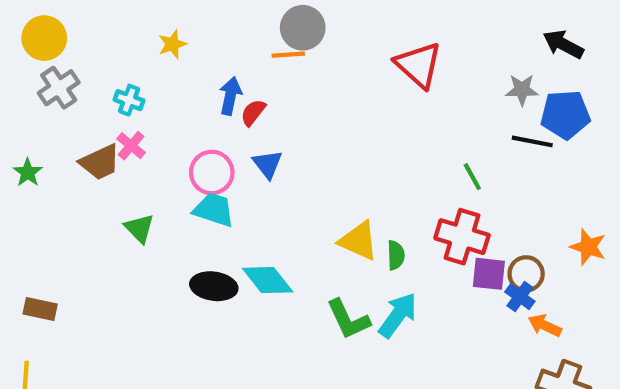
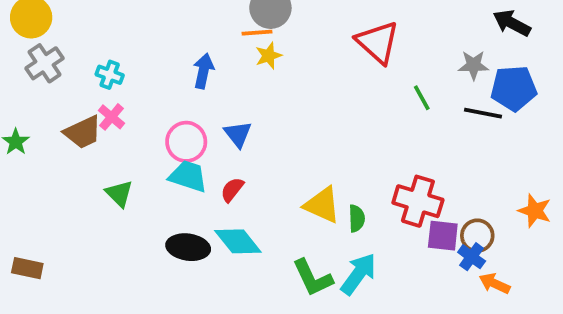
yellow star: (172, 44) -> (269, 56), moved
red semicircle: (253, 112) -> (232, 190), moved
green line: (472, 177) -> (422, 98), moved

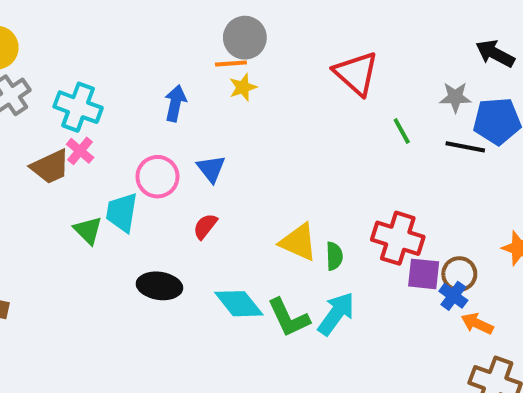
cyan cross: (110, 75) -> (78, 107), size x1.6
cyan trapezoid: (188, 176) -> (122, 212), moved, turned -99
cyan diamond: (238, 241) -> (239, 304), moved

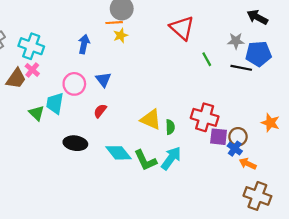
brown trapezoid: (50, 167) -> (16, 79), turned -30

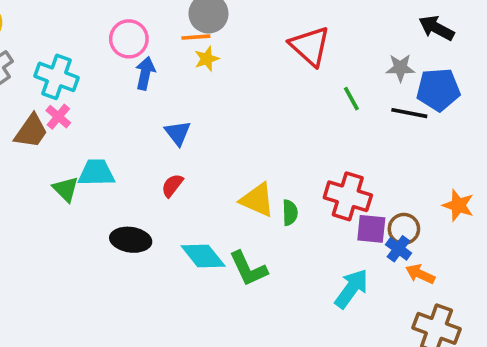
pink circle: (74, 84) -> (129, 39), moved
cyan trapezoid: (55, 103) -> (96, 173), turned 80
cyan arrow: (171, 158) -> (351, 289), moved

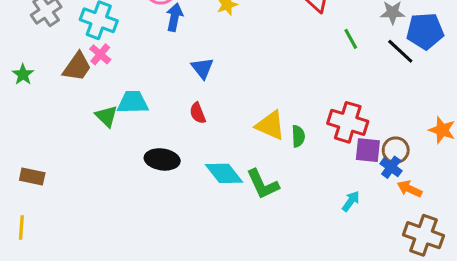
black line: (409, 113) -> (400, 51), turned 32
red semicircle: (172, 185) -> (198, 113), turned -60
cyan arrow: (351, 289) -> (351, 201), size x0.6

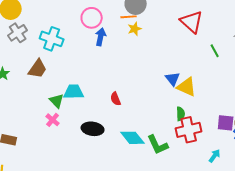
pink cross: (100, 54) -> (53, 120), moved
blue triangle: (202, 68) -> (173, 79), moved
red cross: (348, 122) -> (189, 130), moved, turned -30
yellow triangle: (270, 125) -> (187, 87), moved

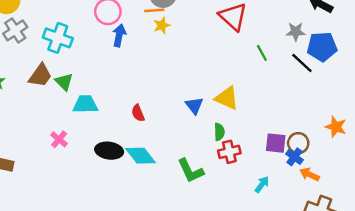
blue triangle: (173, 79) -> (194, 106), moved
green triangle: (57, 101) -> (64, 82), moved
red cross: (189, 130) -> (229, 152), size x0.7
cyan diamond: (133, 138) -> (140, 156), moved

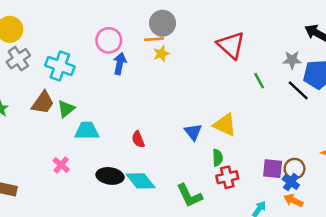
green triangle: (64, 82) -> (66, 109), turned 36
orange arrow: (309, 174) -> (293, 200), moved

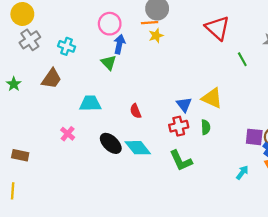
cyan cross: (60, 66) -> (67, 46), size x0.7
green triangle: (66, 109) -> (109, 63), moved, turned -35
black ellipse: (110, 176) -> (111, 143), turned 35
red cross: (227, 177) -> (179, 126), moved

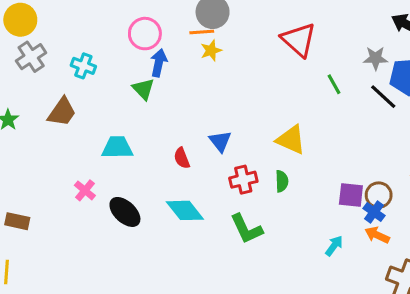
blue triangle: (184, 105) -> (220, 141), moved
black ellipse: (111, 143) -> (125, 212), moved

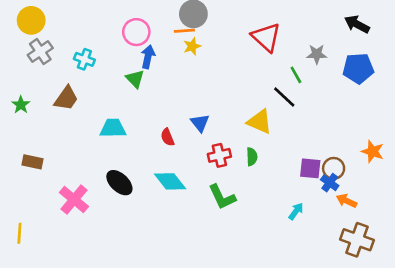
gray star: (376, 58) -> (317, 54), moved
black line: (383, 97) -> (284, 97), moved
pink cross: (85, 190) -> (74, 200), moved, size x1.6
brown rectangle: (17, 221) -> (32, 162), moved
orange arrow: (377, 235) -> (347, 201), moved

